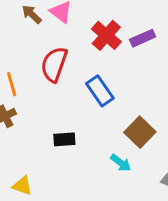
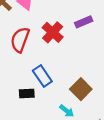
red cross: (106, 35) -> (53, 32), moved
blue rectangle: (100, 91) -> (42, 76), moved

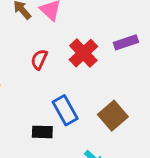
red semicircle: (20, 40) -> (39, 59), size x0.6
brown square: (81, 89) -> (113, 116), moved

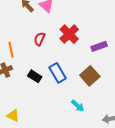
purple rectangle: (126, 42) -> (99, 46), moved
black rectangle: (42, 132) -> (35, 76), moved, turned 32

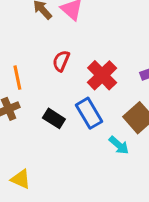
red cross: (69, 34) -> (102, 75), moved
cyan arrow: (78, 106) -> (119, 145), moved

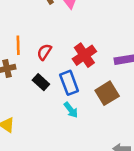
red semicircle: (61, 61) -> (44, 52), moved
cyan arrow: (119, 145) -> (71, 110), moved

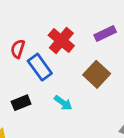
black rectangle: (41, 82) -> (21, 103), moved, turned -49
blue rectangle: (69, 83) -> (40, 67), moved

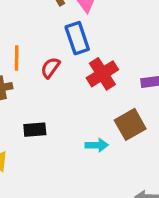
blue rectangle: (40, 67) -> (77, 38), moved
cyan arrow: (63, 103) -> (97, 145), moved, turned -54

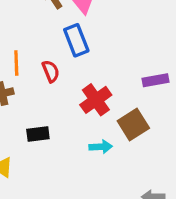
red semicircle: (50, 68) -> (51, 71), turned 125
red cross: (102, 74) -> (96, 100), moved

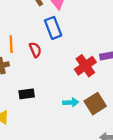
red cross: (96, 100) -> (85, 66), moved
brown square: (133, 124) -> (95, 104), moved

